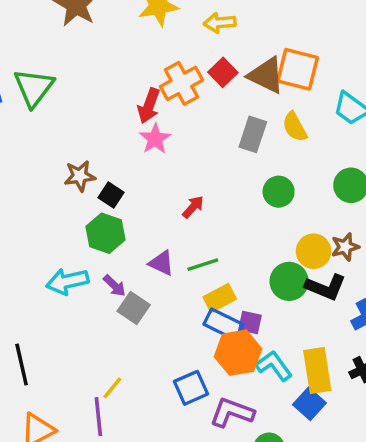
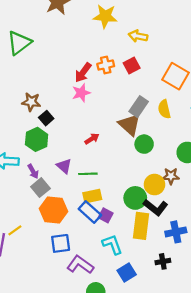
brown triangle: (266, 75) -> (130, 125), moved
orange cross: (181, 83) -> (106, 65), size x0.7
brown star: (345, 247) -> (171, 176), moved
orange hexagon: (238, 353) -> (53, 210), moved
yellow rectangle: (317, 370) -> (141, 226), moved

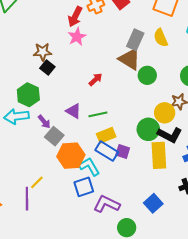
brown star: (31, 102) -> (43, 52), moved
green hexagon: (37, 139) -> (28, 95), moved
cyan L-shape: (112, 244) -> (89, 167), moved

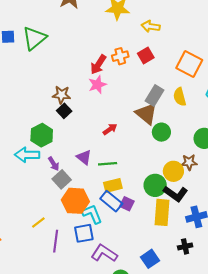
purple line: (27, 199) -> (56, 241), moved

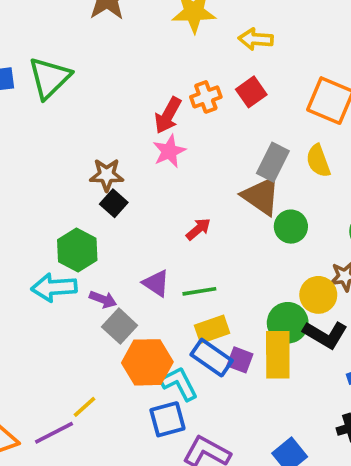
purple arrow: (54, 164) -> (103, 299), turned -32
yellow rectangle: (162, 212) -> (278, 355), moved
purple line: (56, 241) -> (54, 433), moved, turned 60

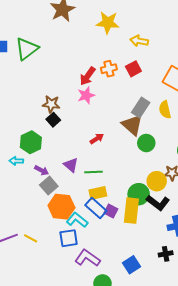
cyan arrow: (54, 287) -> (16, 161), size x0.6
cyan L-shape: (179, 384) -> (77, 220), turned -30
yellow line: (84, 407) -> (31, 238), moved, turned 64

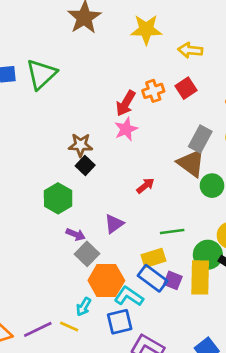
cyan arrow: (16, 161) -> (84, 307), moved, turned -56
purple triangle: (71, 165) -> (114, 224), turned 49
green line: (93, 172) -> (172, 232), moved

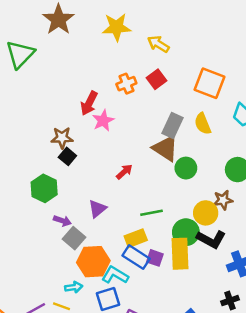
yellow arrow: (190, 50) -> (158, 44), turned 30
green triangle: (41, 74) -> (20, 54), moved
red arrow: (126, 103) -> (89, 103), moved
cyan arrow: (84, 307) -> (74, 287), turned -126

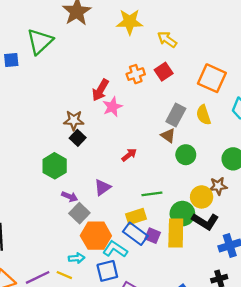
brown triangle: (165, 148) -> (168, 136), size x0.6

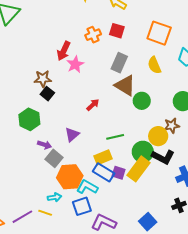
red square: (164, 72) -> (117, 31), turned -35
gray rectangle: (176, 115) -> (119, 63), moved
brown triangle: (168, 136) -> (125, 85), size x1.6
yellow rectangle: (176, 233) -> (138, 169), turned 40

